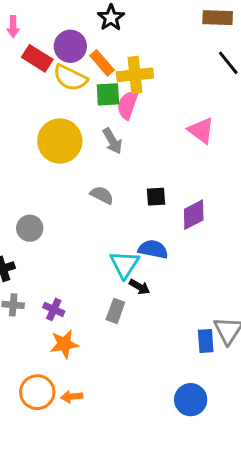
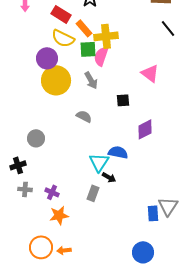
purple circle: (70, 46) -> (47, 58), moved
red rectangle: (37, 58) -> (61, 14), moved
black square: (156, 197) -> (123, 100), moved

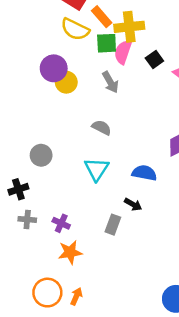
purple circle: (47, 58) -> (54, 68), moved
yellow circle: (56, 80) -> (66, 82), size x0.6
black square: (123, 100) -> (154, 60), moved, turned -32
cyan triangle: (99, 162) -> (97, 169), moved
orange arrow: (64, 250) -> (76, 296), turned 120

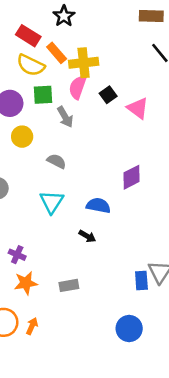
green square: (107, 43) -> (43, 95), moved
yellow circle: (66, 82) -> (22, 137), moved
gray rectangle: (113, 225) -> (69, 285), moved, turned 60

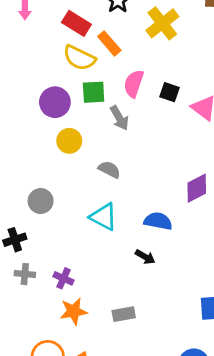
yellow cross: (84, 63) -> (162, 23), moved, turned -32
black square: (108, 95) -> (170, 92), turned -35
cyan triangle: (52, 202) -> (104, 217), turned -35

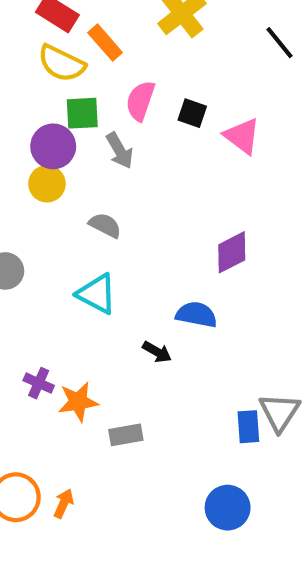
purple circle: (55, 102) -> (53, 146), moved
blue semicircle: (158, 221) -> (196, 315), moved
orange star: (74, 311) -> (78, 402), moved

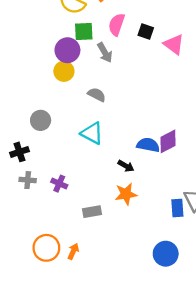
purple diamond: (232, 252) -> (168, 141), moved
orange star: (78, 402) -> (126, 194), moved
gray rectangle: (126, 435) -> (92, 212), moved

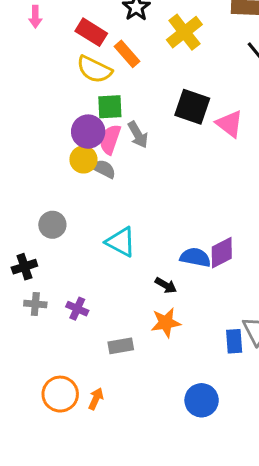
pink semicircle: (117, 24) -> (110, 139), moved
black square: (146, 32) -> (192, 107), size x1.6
gray semicircle: (97, 95) -> (104, 169), moved
blue circle: (166, 254) -> (202, 400), moved

